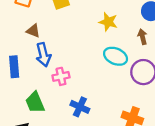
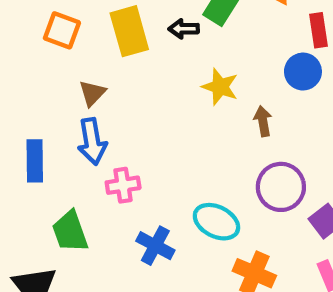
brown triangle: (33, 31) -> (92, 93), moved, turned 48
brown arrow: (143, 37) -> (263, 121), moved
cyan ellipse: (116, 56) -> (216, 222), moved

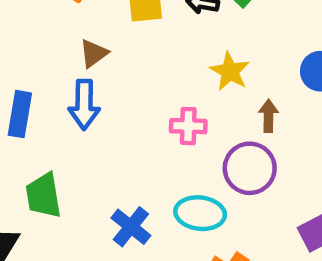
pink cross: (123, 185) -> (188, 126), moved
purple circle: (281, 187) -> (250, 168), moved
cyan ellipse: (216, 222) -> (200, 213), turned -30

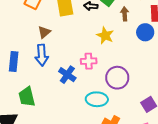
brown arrow: (268, 116) -> (125, 14), moved
blue cross: (131, 227) -> (67, 75), moved

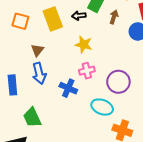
brown arrow: (125, 14) -> (114, 17), turned 32
yellow star: (105, 35) -> (84, 45), moved
cyan ellipse: (97, 99) -> (102, 107), turned 30

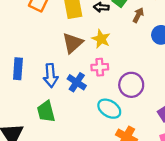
brown triangle: (37, 50) -> (73, 43), moved, size x1.5
blue arrow: (39, 73) -> (51, 76), moved
green trapezoid: (32, 118) -> (46, 111), moved

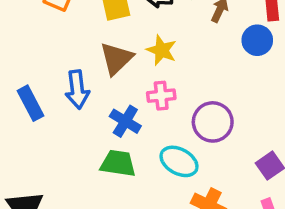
blue rectangle: (18, 69) -> (30, 103), turned -30
blue arrow: (51, 76) -> (77, 90), moved
green trapezoid: (46, 111) -> (118, 163), moved, turned 115

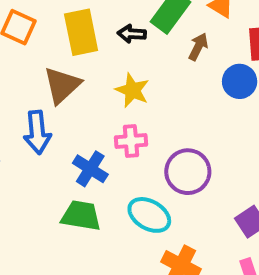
brown triangle: (116, 59) -> (62, 85), moved

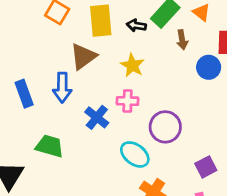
brown arrow: (198, 47) -> (182, 40), turned 138
green trapezoid: (81, 216) -> (50, 146), moved

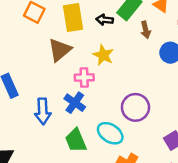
blue arrow: (62, 88) -> (43, 111), moved
pink cross: (128, 101) -> (84, 77), moved
green trapezoid: (50, 146) -> (76, 141), moved, turned -125

